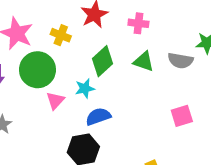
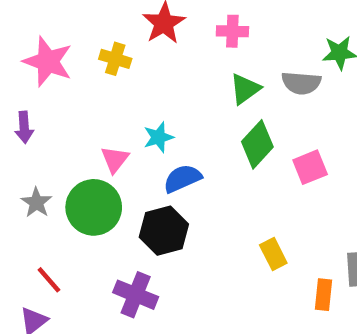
green diamond: (103, 61) -> (257, 144), moved
green triangle: (144, 61) -> (245, 89), turned -50
green circle: (37, 70) -> (94, 207), moved

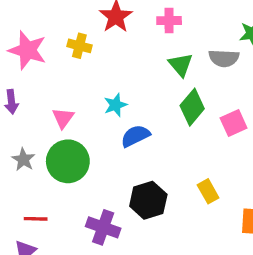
green triangle: (245, 89) -> (181, 65), turned -32
pink triangle: (115, 159) -> (63, 118), moved
black hexagon: (164, 231) -> (148, 200), moved
red line: (49, 280) -> (36, 219), turned -45

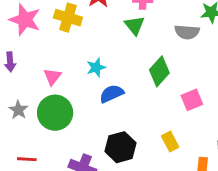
yellow cross: (79, 46) -> (68, 18), size x1.4
green triangle: (181, 65) -> (135, 25), moved
pink square: (234, 123) -> (192, 100), moved

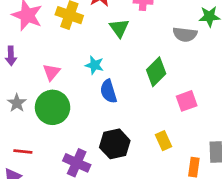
green triangle: (135, 25) -> (119, 28), moved
cyan star: (96, 67) -> (94, 65), turned 30
blue semicircle: (112, 94) -> (109, 91), turned -85

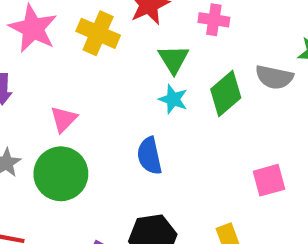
cyan star: (94, 65) -> (173, 99), moved
green diamond: (156, 72) -> (226, 93), moved

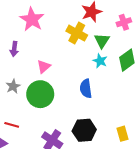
pink cross: (214, 20) -> (124, 22), turned -32
yellow cross: (98, 33) -> (77, 33), moved

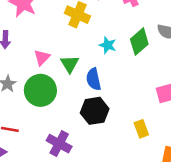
green triangle: (102, 41) -> (70, 64), moved
black hexagon: (84, 130) -> (95, 111), moved

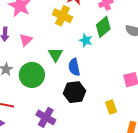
green diamond: (139, 42) -> (103, 27), moved
pink triangle: (42, 57) -> (26, 40), moved

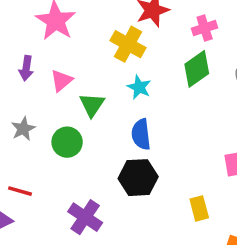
cyan star: (86, 40) -> (139, 87), moved
green triangle: (55, 55) -> (92, 105), moved
green circle: (32, 75) -> (67, 142), size x0.7

